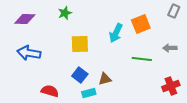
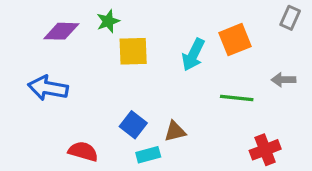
purple diamond: (25, 19) -> (61, 31), moved
yellow square: (80, 44) -> (133, 51), moved
red cross: (171, 86) -> (265, 150), moved

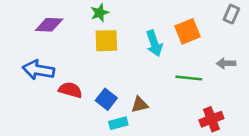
green star: (108, 21) -> (100, 13), moved
cyan arrow: (193, 55) -> (154, 43), turned -45
red semicircle: (83, 151) -> (70, 90), moved

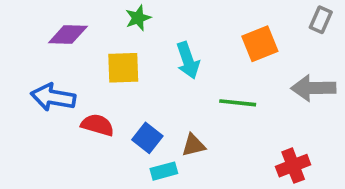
yellow square: (106, 41) -> (123, 68), moved
cyan arrow: (154, 43) -> (188, 60), moved
gray arrow: (226, 63) -> (313, 88), size x1.6
green line: (189, 78) -> (238, 103), moved

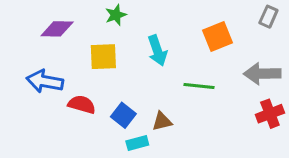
red cross: (293, 166) -> (270, 114), moved

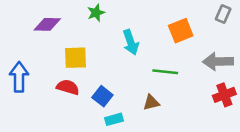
yellow square: (103, 57) -> (76, 58), moved
blue arrow: (45, 81) -> (19, 77), moved, turned 80
brown triangle: (162, 121) -> (151, 103), moved

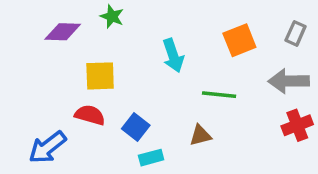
green star: (96, 13) -> (112, 16), moved, turned -30
gray rectangle: (223, 14) -> (296, 33), moved
blue arrow: (19, 77) -> (47, 147), moved, turned -128

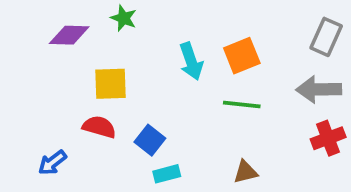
gray rectangle: (296, 33) -> (326, 37), size x1.4
orange square: (239, 40) -> (242, 56), moved
brown triangle: (200, 135) -> (246, 172), moved
blue arrow: (47, 147) -> (52, 163), size x0.7

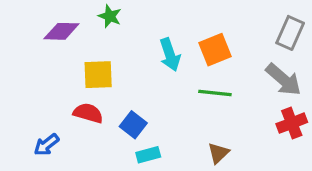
gray arrow: (319, 89) -> (283, 80), turned -138
brown triangle: (246, 172) -> (218, 153), turned -30

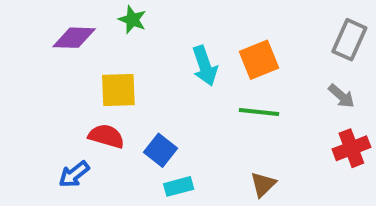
gray arrow: (283, 80) -> (341, 96), size x0.6
blue arrow: (46, 145) -> (74, 174), moved

